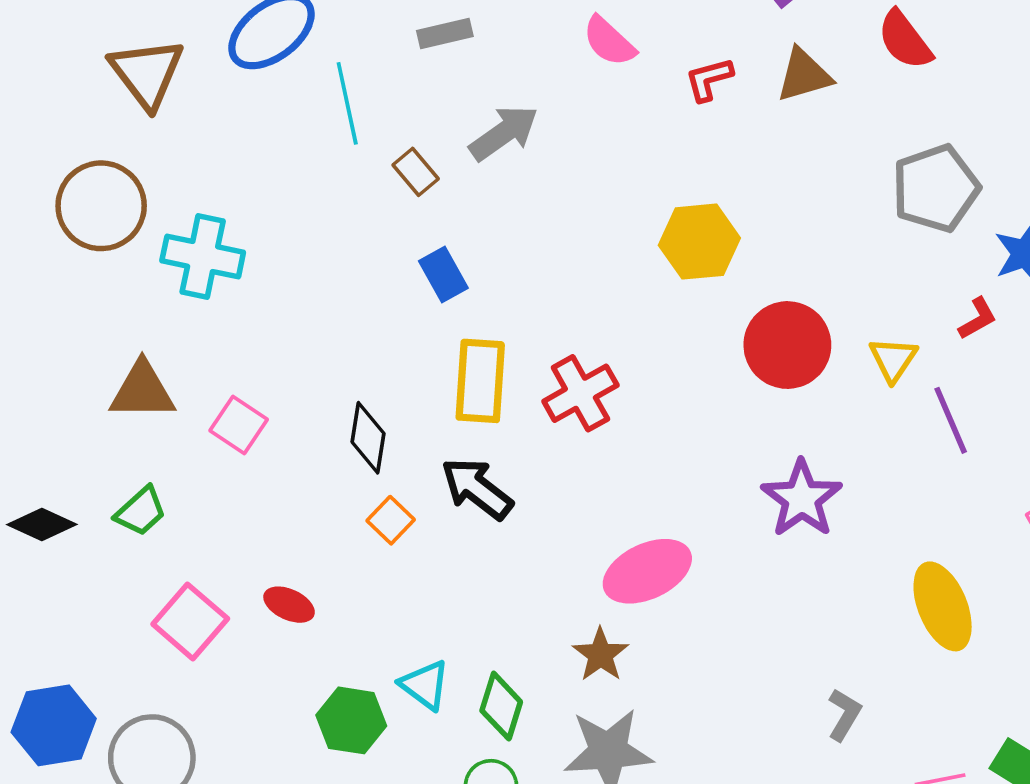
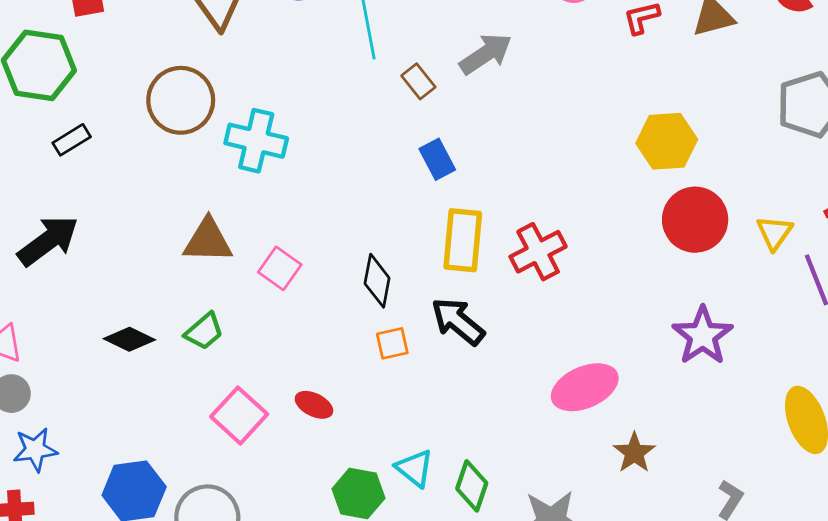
yellow hexagon: (699, 242) -> (667, 141), moved
orange square: (391, 520) -> (392, 343), turned 32
brown star: (601, 655) -> (634, 453), moved

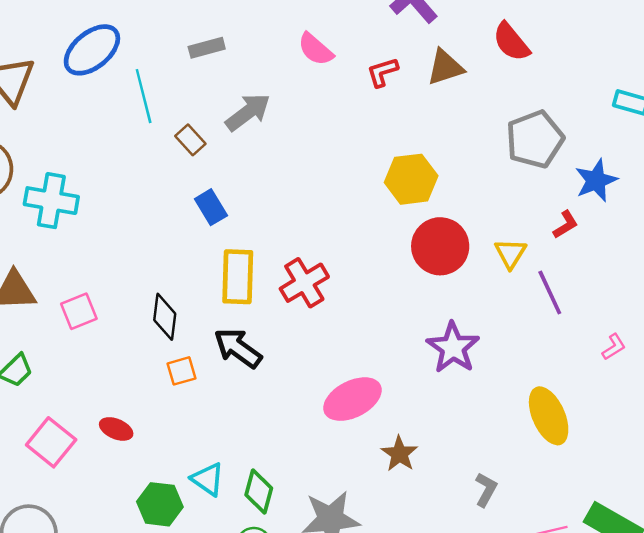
pink square: (280, 268) -> (79, 311), turned 36

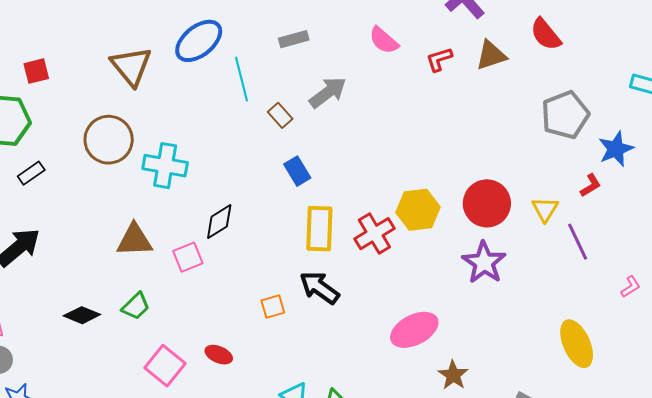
yellow hexagon: (411, 179) -> (418, 210), moved
black diamond: (165, 317) -> (219, 222), moved, turned 51
purple star: (453, 348) -> (484, 262), moved

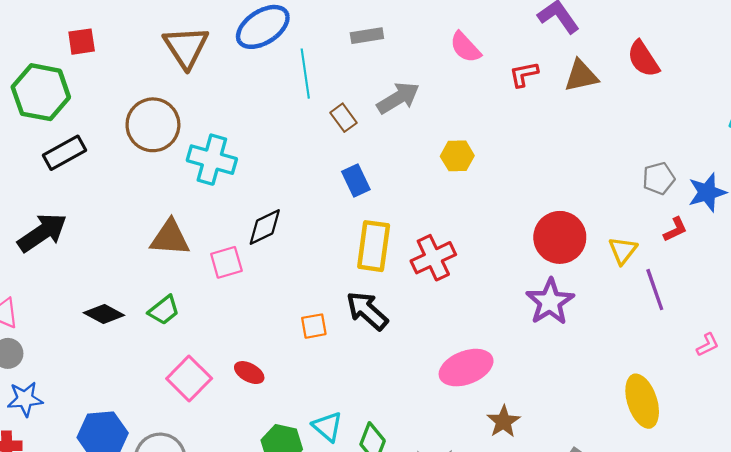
gray pentagon: (565, 115) -> (659, 178), moved, size x0.6
black rectangle: (31, 173) -> (64, 153), size x1.4
yellow hexagon: (418, 210) -> (457, 156), moved, size x0.7

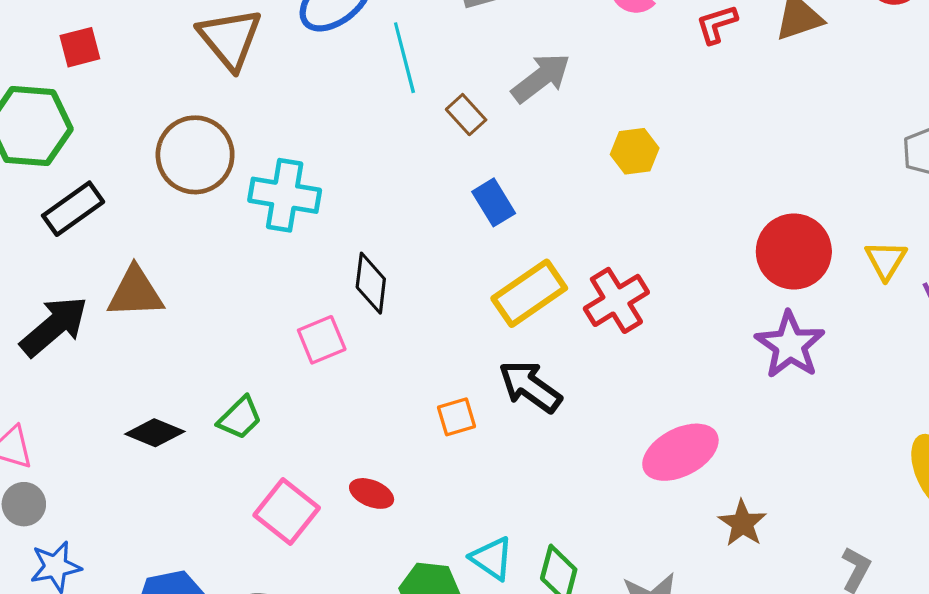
black diamond: (265, 227) -> (371, 283), turned -51
brown triangle: (170, 238) -> (135, 292), moved
yellow rectangle: (374, 246) -> (529, 293), turned 54

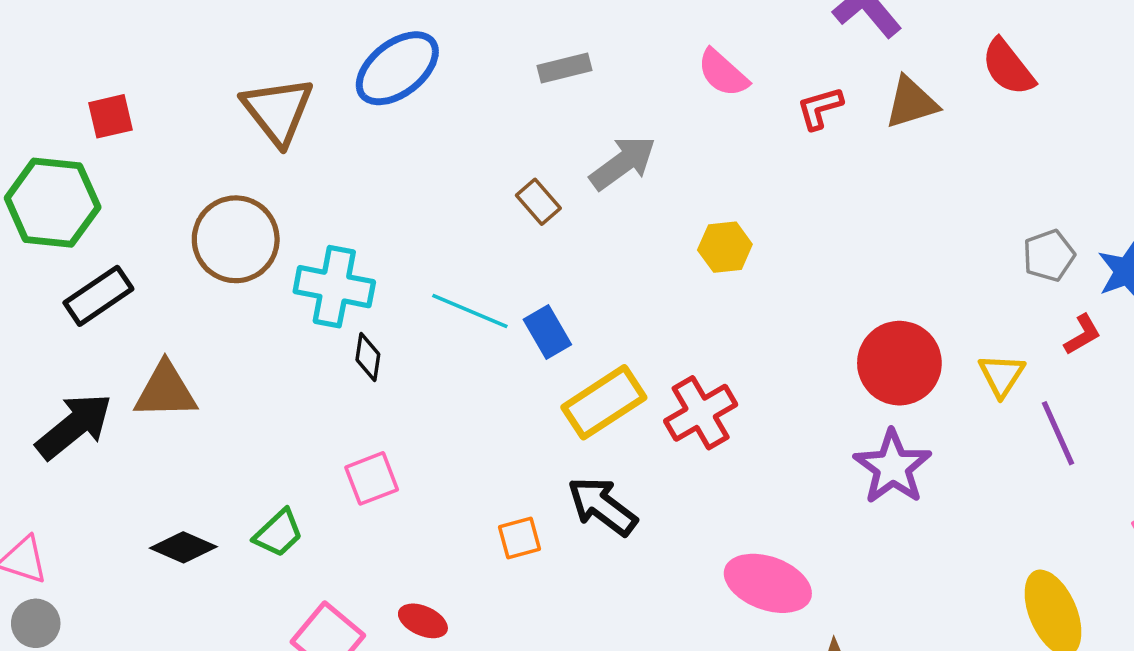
cyan line: (404, 58) -> (470, 311), moved, turned -54
blue rectangle: (494, 202) -> (547, 332), moved
black diamond: (371, 283) -> (368, 357), moved, size x0.7
pink square: (322, 340) -> (372, 478), moved
pink ellipse: (680, 452) -> (768, 583), turned 46

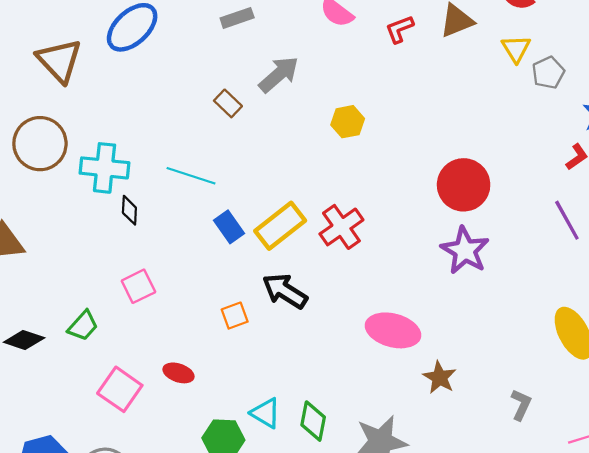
gray pentagon: (1049, 255) -> (548, 73), moved
blue rectangle: (547, 332) -> (229, 227), moved
yellow triangle: (1002, 375) -> (516, 49), moved

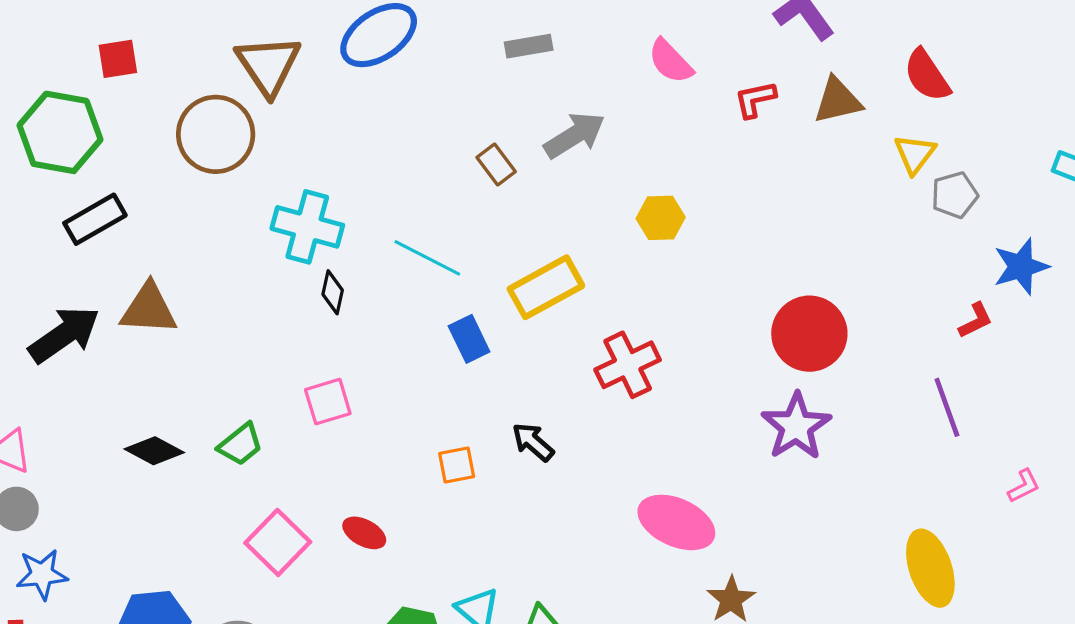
brown circle: (40, 144) -> (216, 134), moved
yellow rectangle: (280, 226) -> (546, 287), moved
black arrow: (285, 291) -> (533, 442), size x0.7

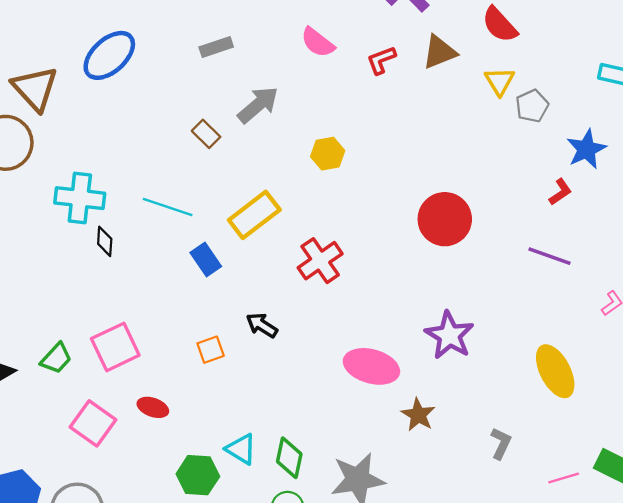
pink square: (328, 402) -> (115, 347), moved, size x1.4
purple line: (947, 407) -> (550, 256), turned -42
purple star: (796, 426) -> (449, 335), moved

